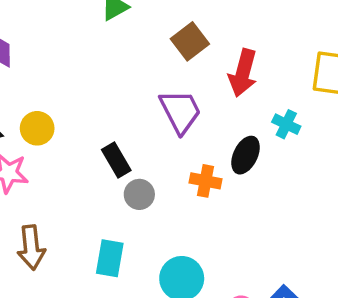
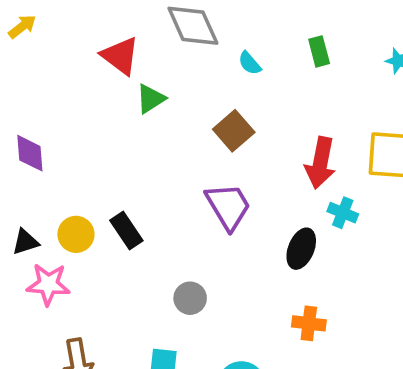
red arrow: (243, 73) -> (320, 163), moved
black rectangle: (116, 160) -> (126, 231), moved
orange cross: (205, 181) -> (309, 323), moved

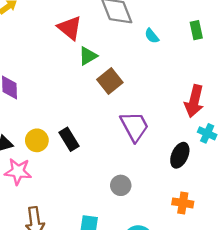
brown square: (234, 131) -> (110, 81), moved
gray circle: (190, 298) -> (121, 185), moved

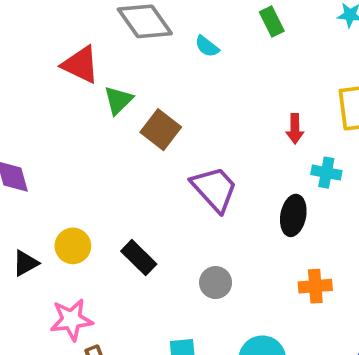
red arrow: (194, 101) -> (295, 129), size x0.6
black rectangle: (69, 139) -> (139, 258), moved
pink star: (18, 171) -> (71, 320), moved

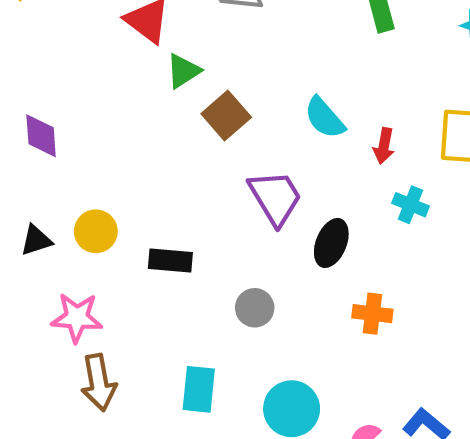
cyan semicircle: (207, 46) -> (324, 118), moved, size x1.5
black ellipse: (293, 215) -> (331, 243), moved
black rectangle: (139, 258) -> (170, 260), turned -51
orange cross: (315, 286) -> (372, 314), moved

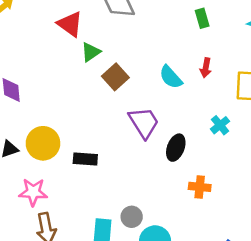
red arrow: (384, 146) -> (206, 68), moved
cyan cross: (410, 205) -> (220, 125), turned 30
yellow circle: (96, 231) -> (43, 143), size x1.4
gray circle: (255, 308) -> (132, 217), moved

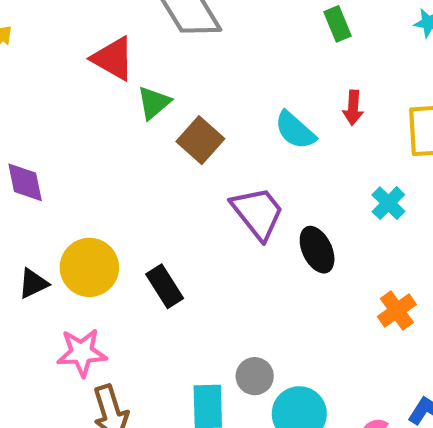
black ellipse: (176, 148) -> (317, 250), turned -40
black rectangle: (85, 159) -> (165, 286), turned 60
orange cross: (200, 187) -> (397, 311), moved, turned -35

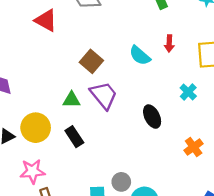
green triangle: (154, 103) -> (72, 100), moved, turned 42
purple trapezoid: (258, 213) -> (104, 95), moved

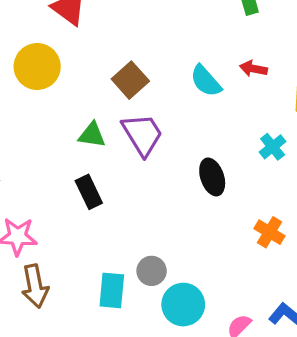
red arrow: (169, 43) -> (253, 69), turned 91
yellow circle: (36, 128) -> (37, 67), moved
orange cross: (194, 147) -> (269, 232), turned -30

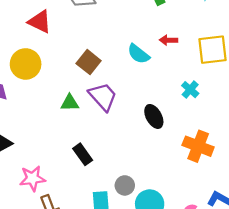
black rectangle: (89, 192) -> (83, 154), moved
orange cross: (269, 232) -> (198, 146), size x1.5

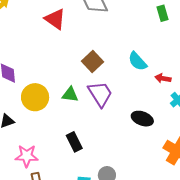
red arrow: (168, 40) -> (163, 78), moved
yellow circle: (26, 64) -> (35, 97), moved
black ellipse: (154, 116) -> (142, 119), turned -50

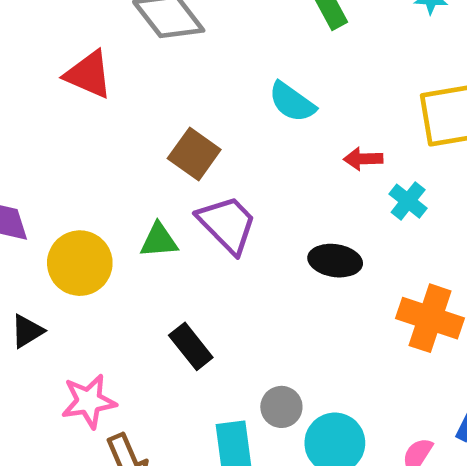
cyan semicircle: (138, 61) -> (292, 102), moved

